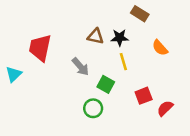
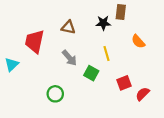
brown rectangle: (140, 14) -> (121, 12), turned 64
brown triangle: (96, 36) -> (68, 27), moved
black star: (120, 38) -> (103, 23), moved
green circle: (93, 108) -> (55, 94), moved

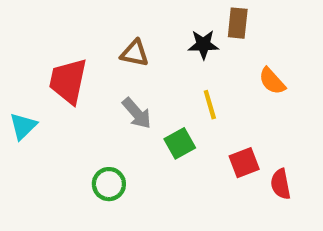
green square: (91, 73) -> (180, 143), turned 32
red semicircle: (143, 94) -> (281, 184), turned -56

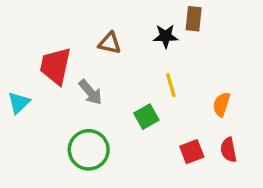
orange semicircle: (272, 81) -> (222, 104), moved, turned 60
gray arrow: (137, 113) -> (90, 92), moved
red square: (244, 163) -> (192, 152), moved
green circle: (109, 184) -> (89, 150), size x1.5

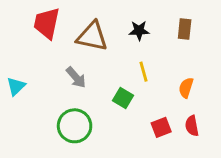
brown rectangle: (194, 19) -> (185, 29), moved
brown triangle: (110, 43) -> (92, 36), size x1.6
red trapezoid: (55, 66) -> (47, 23), moved
green square: (146, 117) -> (123, 98), turned -30

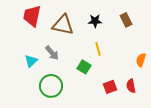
brown rectangle: (185, 29) -> (126, 20), turned -32
cyan triangle: (16, 86) -> (31, 61), moved
orange semicircle: (186, 88) -> (141, 60), moved

